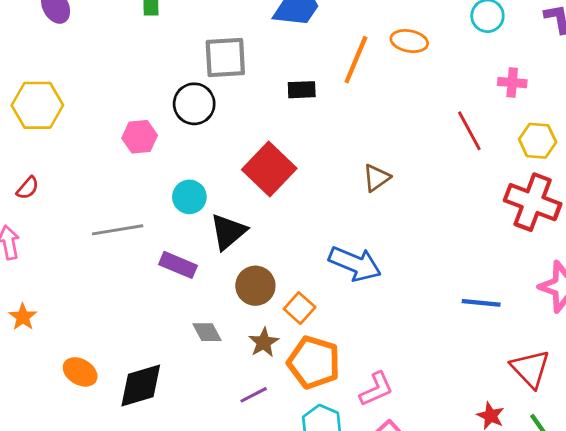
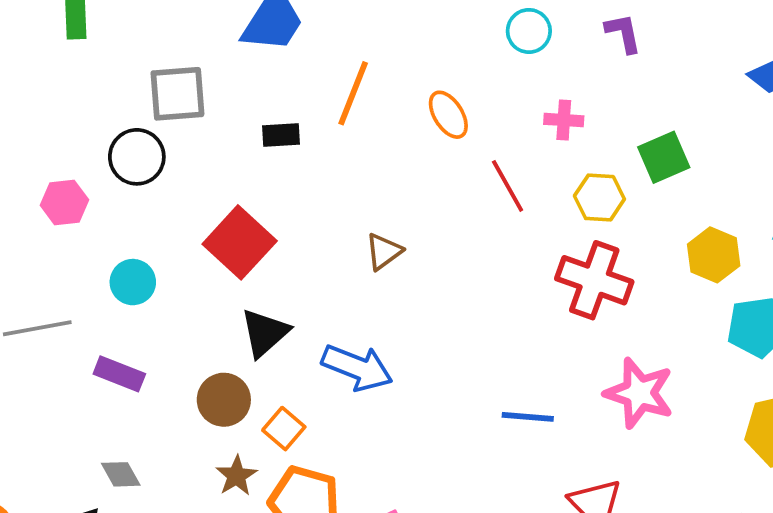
orange ellipse: (409, 41) -> (448, 115), moved, turned 48
black triangle: (228, 232) -> (265, 333), moved
gray diamond: (207, 332) -> (121, 474), moved

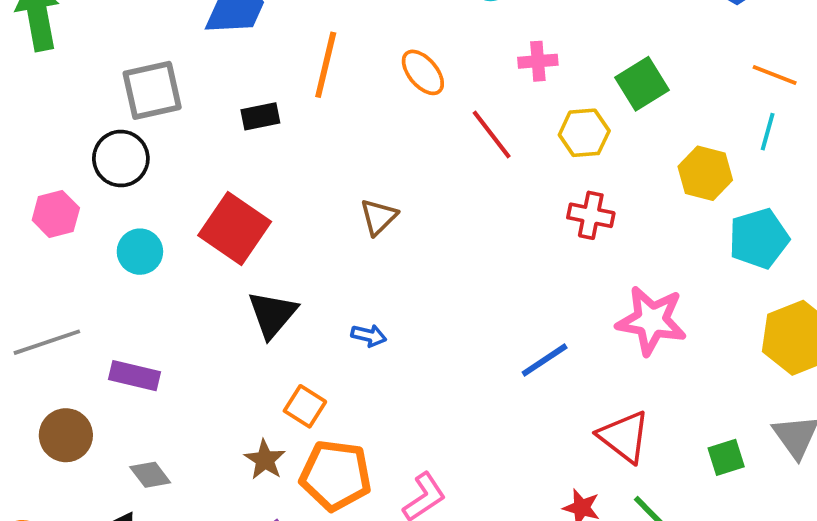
red cross: (594, 280) -> (591, 215), size x0.6
cyan circle: (133, 282) -> (140, 252), moved
blue arrow: (357, 368) -> (369, 336), size x0.5
brown circle: (224, 400) -> (66, 435), moved
blue line: (528, 417) -> (545, 360), turned -30

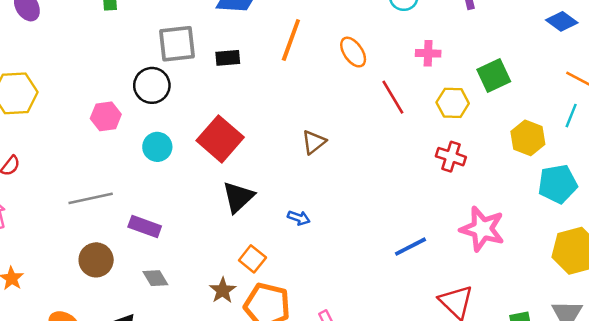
black rectangle: (260, 116) -> (228, 58), moved
gray diamond: (150, 475) -> (155, 278), moved

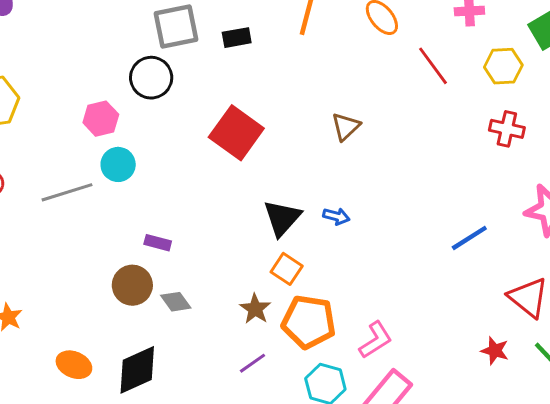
cyan circle: (157, 147) -> (118, 164), moved
black triangle: (238, 197) -> (282, 218), moved
gray line: (91, 198) -> (67, 192), moved
purple rectangle: (145, 226) -> (158, 243), size x0.7
brown circle: (96, 260) -> (132, 285), moved

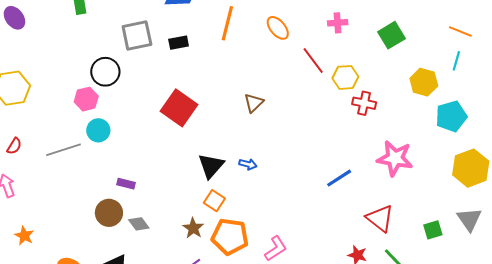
yellow hexagon: (503, 66) -> (345, 77), moved
black circle: (151, 78) -> (105, 72), moved

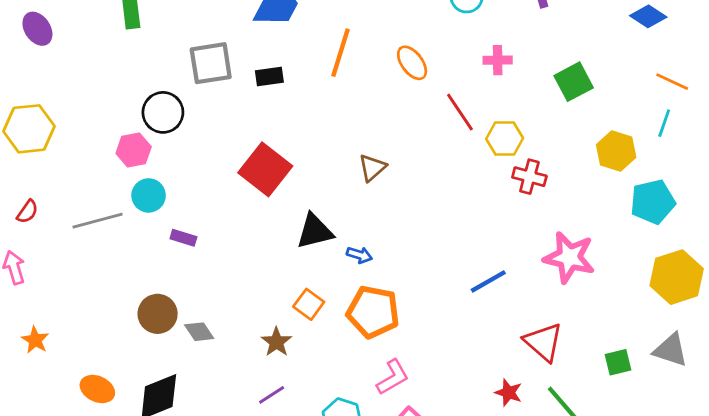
black triangle: (211, 166) -> (315, 231), moved, turned 32
purple rectangle: (126, 184) -> (183, 238), moved
gray triangle: (469, 219) -> (671, 350), turned -40
orange pentagon: (230, 237) -> (373, 312), moved

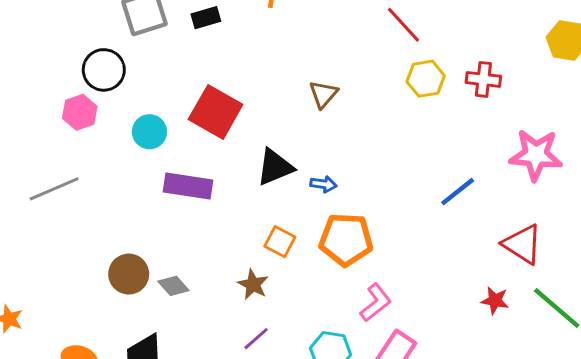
yellow hexagon: (505, 138) -> (426, 79), moved
cyan circle: (149, 195) -> (149, 132), moved
purple rectangle: (183, 238) -> (188, 186), moved, size x1.8

